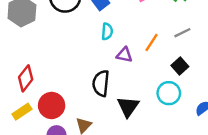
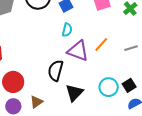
gray line: (182, 33) -> (131, 48), moved
purple triangle: (124, 55) -> (78, 51), size x1.6
black square: (180, 66) -> (129, 85), moved

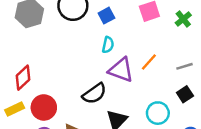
black semicircle: (56, 71) -> (94, 94), turned -140
black square: (129, 85) -> (185, 94), moved

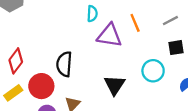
orange line: (149, 62) -> (135, 23), turned -54
black semicircle: (94, 94) -> (64, 64), moved, turned 140
black square: (185, 94) -> (176, 48), turned 35

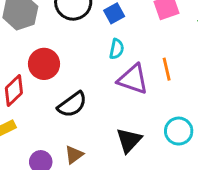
black semicircle: (64, 64) -> (72, 105), turned -140
red circle: (41, 86) -> (44, 64), moved

